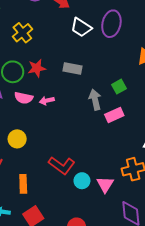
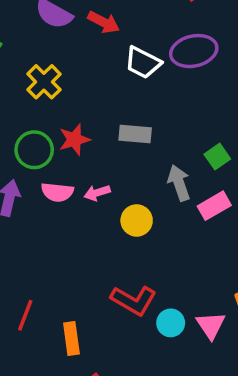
purple ellipse: (111, 24) -> (194, 51), turned 70
yellow circle: (17, 139) -> (137, 220), moved

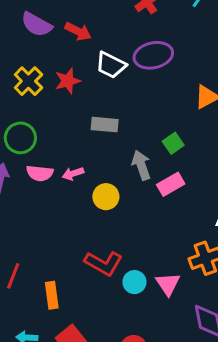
red star: (74, 140) -> (68, 81), moved

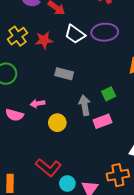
pink semicircle: (40, 173) -> (15, 115), moved

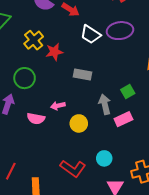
red star: (44, 40) -> (54, 52), moved
cyan circle: (67, 183) -> (104, 158), moved

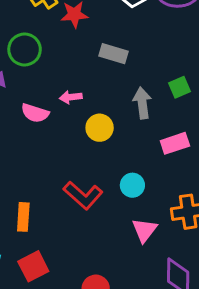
pink rectangle: (123, 119) -> (175, 143), moved

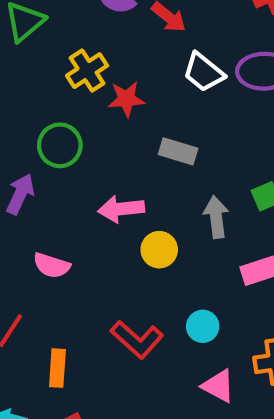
pink arrow: (71, 97) -> (121, 209), size x1.5
pink semicircle: (35, 113) -> (52, 265), moved
pink triangle: (144, 230) -> (218, 386), turned -40

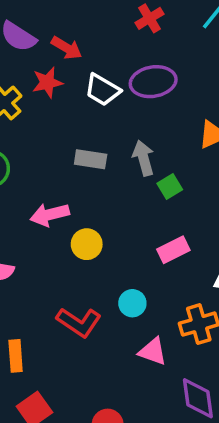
red star: (126, 99) -> (47, 82), moved
gray arrow: (216, 217) -> (143, 158), moved

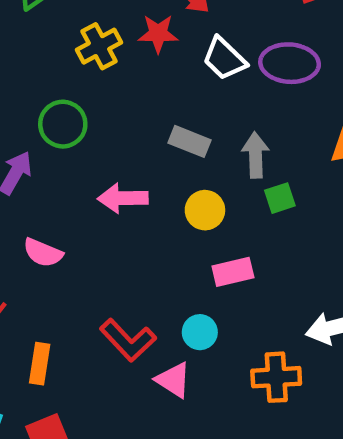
yellow circle: (87, 244) -> (205, 210), moved
pink rectangle: (173, 250) -> (233, 272), moved
pink triangle: (153, 351) -> (173, 380), moved

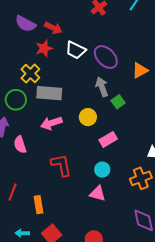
yellow cross: (99, 46) -> (30, 74), moved
purple ellipse: (290, 63) -> (106, 57), moved, turned 60
gray rectangle: (190, 141) -> (49, 93), moved, size x1.4
pink semicircle: (43, 253) -> (20, 145), moved, turned 66
red L-shape: (128, 340) -> (61, 165), moved, turned -130

